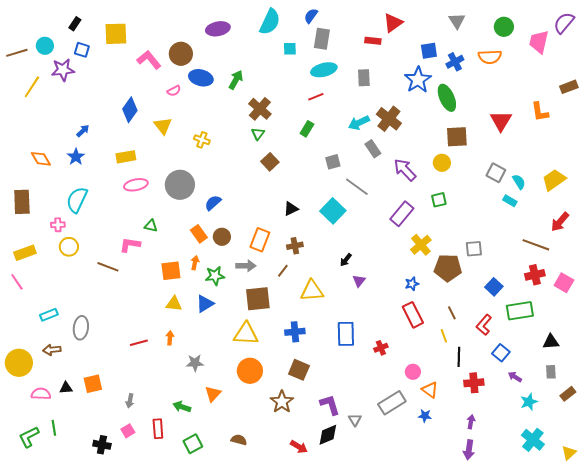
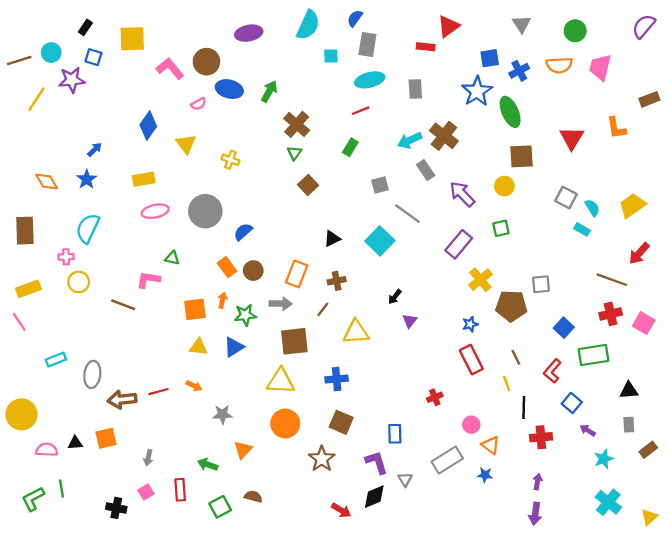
pink trapezoid: (539, 42) -> (600, 67), moved
blue rectangle: (346, 334) -> (395, 434), moved, size x0.7
orange arrow: (170, 338) -> (194, 386), turned 112
brown arrow: (52, 350) -> (122, 400), moved, size x1.4
brown semicircle: (239, 440) -> (253, 497), moved

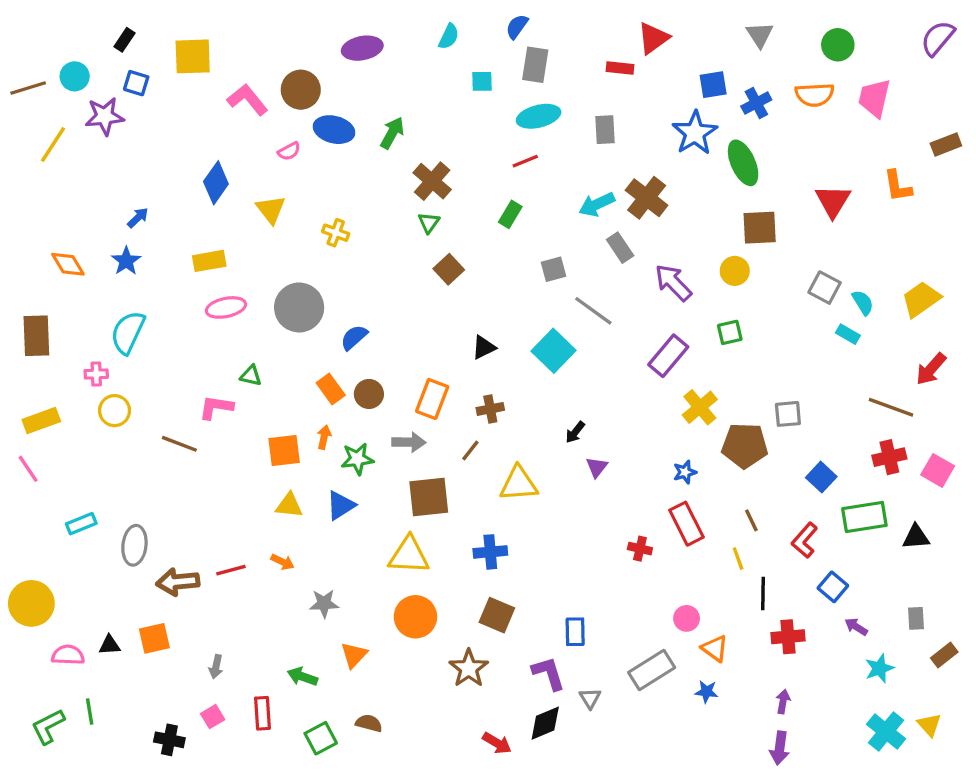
cyan semicircle: (308, 25) -> (449, 36), size x0.6
black triangle: (629, 390) -> (916, 537), moved
red cross: (435, 397) -> (640, 549), moved, turned 35
yellow triangle: (649, 517) -> (929, 725), moved, turned -30

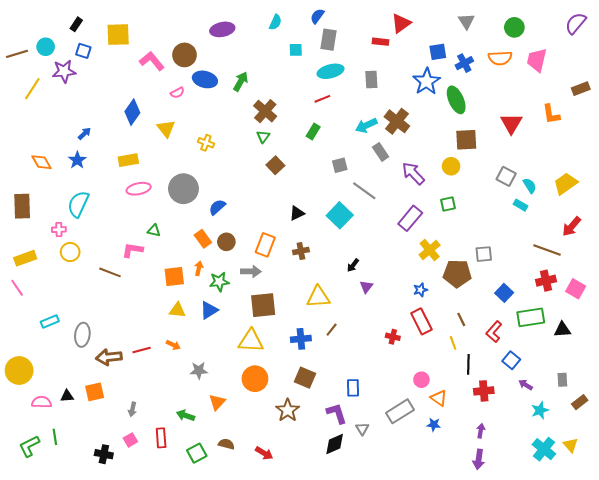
brown line: (470, 450) -> (332, 330), moved
red arrow: (497, 743) -> (264, 453), moved

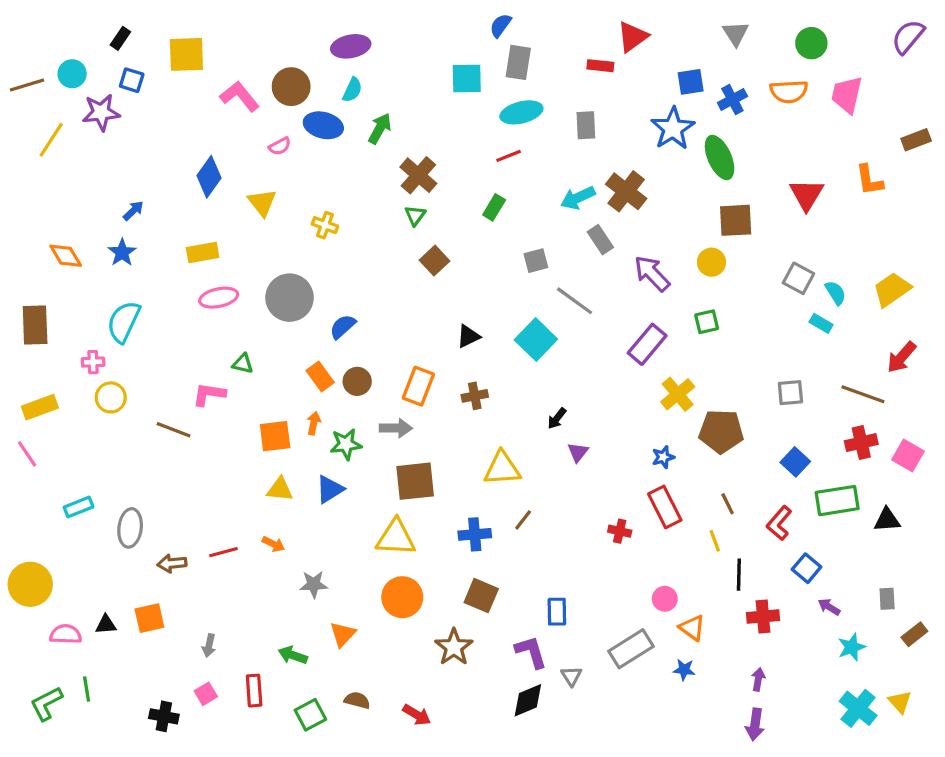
cyan semicircle: (275, 22) -> (352, 90), moved
cyan square: (296, 50) -> (467, 79), size x1.5
gray square: (484, 254) -> (790, 393), moved
brown arrow: (109, 357) -> (172, 563), size x0.7

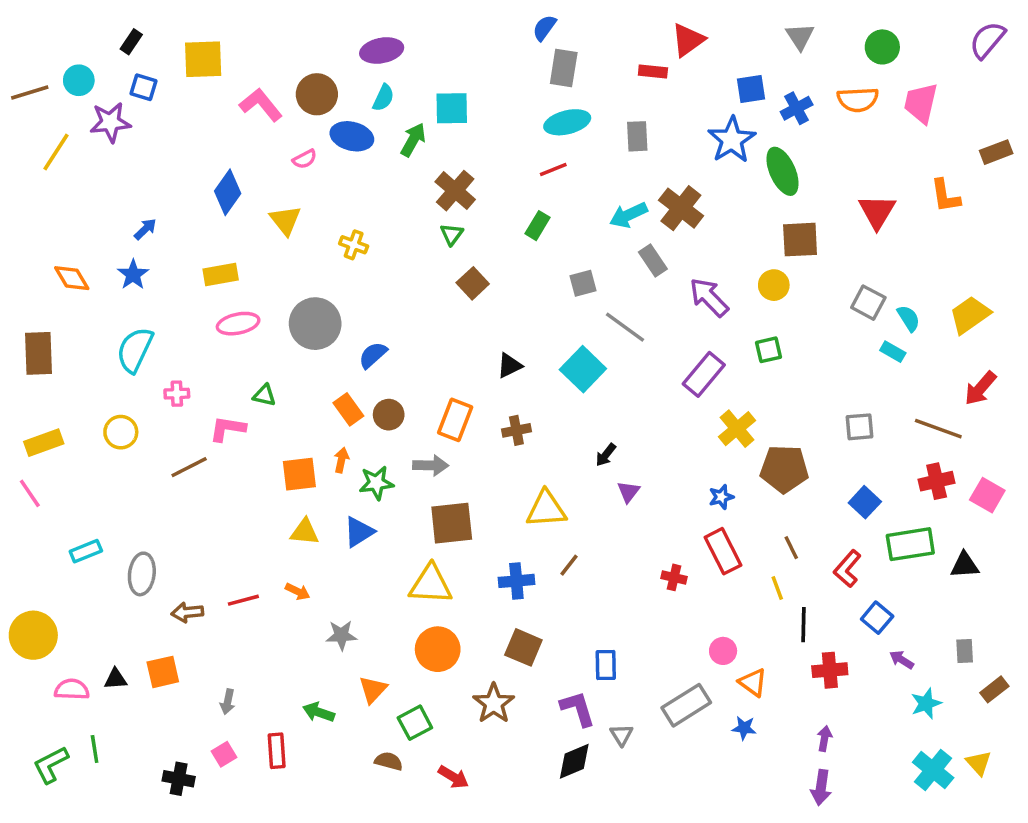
cyan square: (467, 79) -> (452, 108), moved
pink cross: (93, 362) -> (177, 394), moved
brown line: (174, 430) -> (189, 467), turned -48
green square: (310, 715) -> (415, 723), moved

